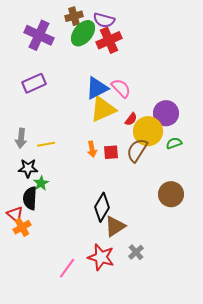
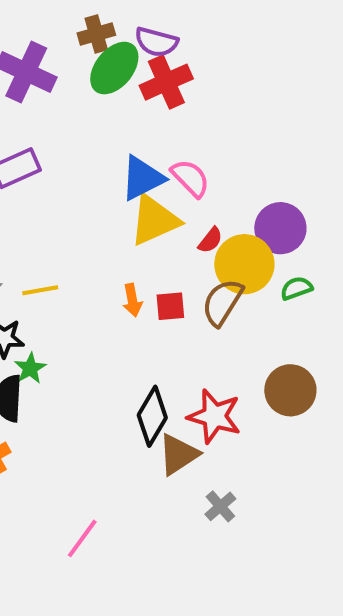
red star: (101, 257) -> (214, 416), moved

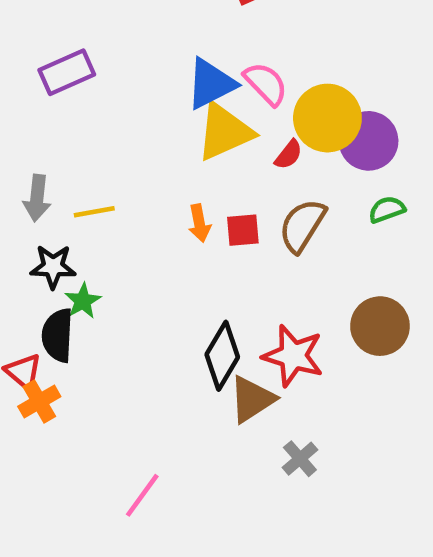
yellow circle: (244, 264) -> (327, 118), moved

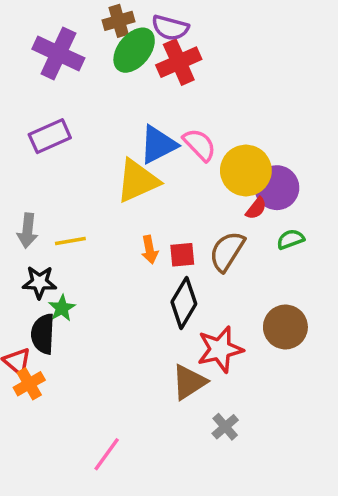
yellow triangle: (225, 132) -> (138, 181), moved
red semicircle: (289, 155) -> (256, 208), moved
black diamond: (222, 356) -> (184, 303), moved
red star: (293, 356) -> (220, 349), turned -30

